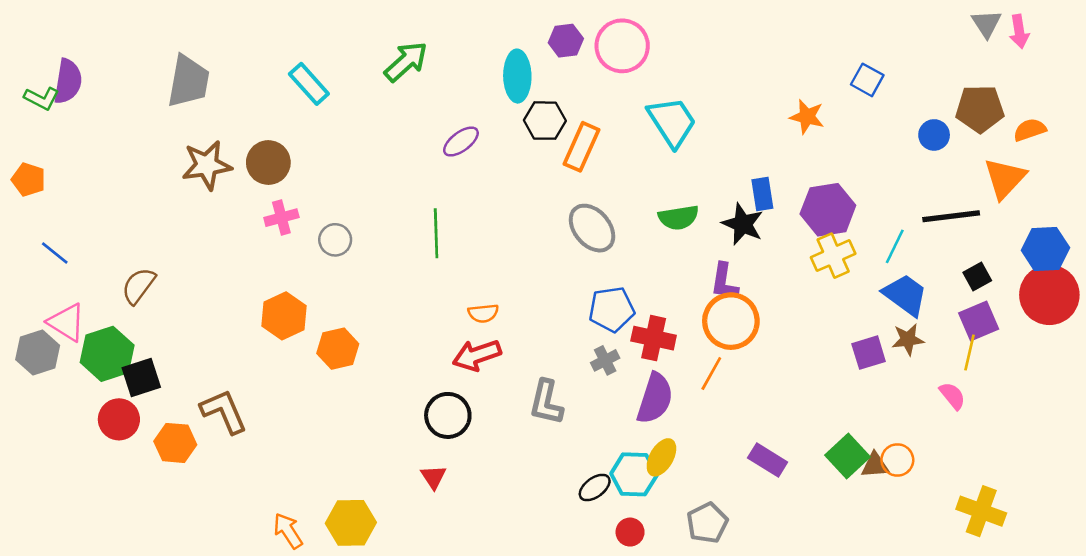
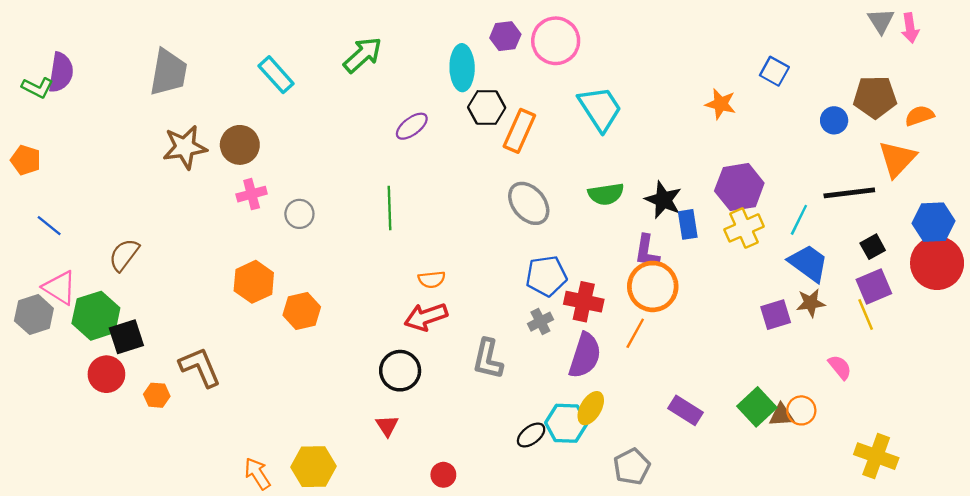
blue rectangle: (762, 194) -> (688, 224), moved
yellow line: (969, 353) -> (866, 315), turned -36
pink semicircle: (952, 396) -> (840, 367), moved
orange hexagon: (175, 443) -> (157, 395), size x0.7
red circle: (630, 532) -> (443, 475), moved

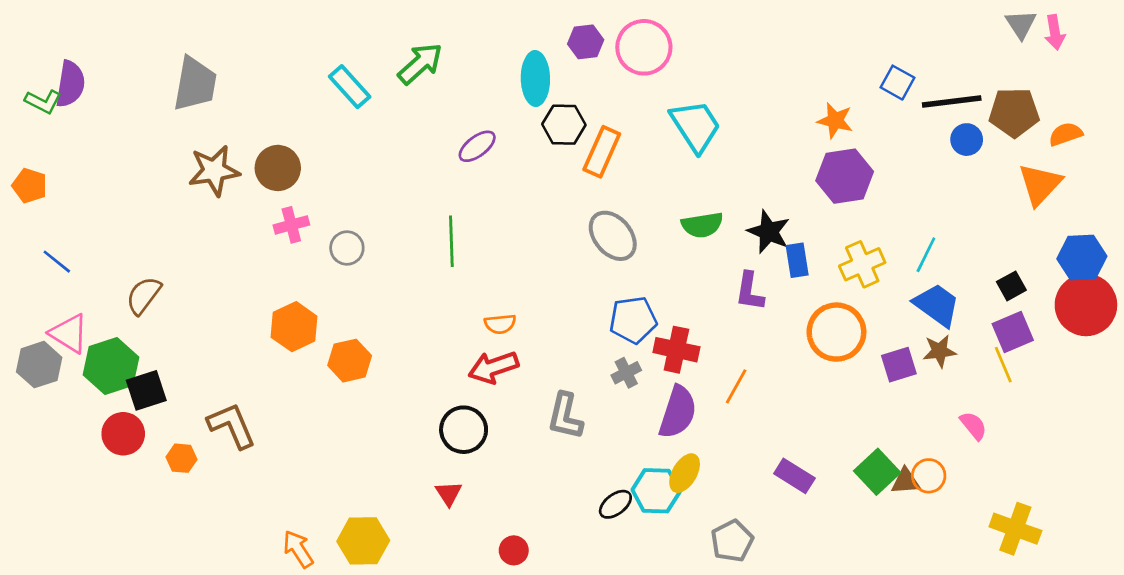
cyan rectangle: (276, 75) -> (350, 87), moved
purple hexagon: (739, 187) -> (845, 176), moved
black line: (849, 193) -> (952, 102), moved
orange circle: (653, 286) -> (836, 332), moved

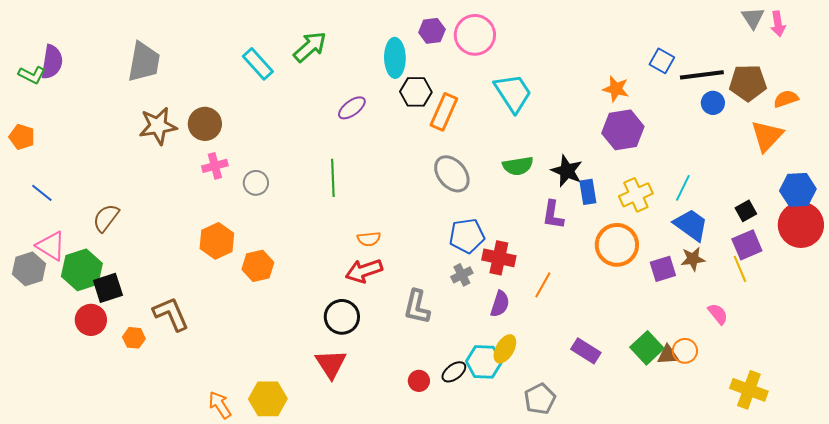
purple semicircle: (678, 412) -> (500, 304), size x0.7
red triangle: (449, 493) -> (331, 364), size x1.6
red circle: (514, 550) -> (419, 381), moved

